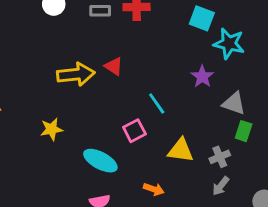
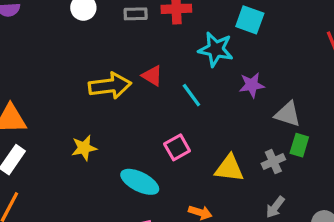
cyan star: (229, 44) -> (216, 49), moved
purple star: (202, 77) -> (252, 85), turned 30
cyan line: (157, 103) -> (191, 95), moved
gray cross: (220, 157) -> (273, 162), moved

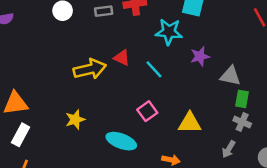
gray cross: (273, 162) -> (242, 122), moved, turned -36

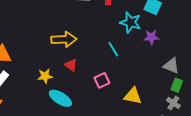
purple star: (200, 56) -> (151, 37), moved
red triangle: (122, 58) -> (71, 65), moved
cyan ellipse: (121, 141) -> (60, 98), moved

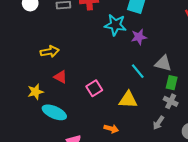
yellow arrow: (64, 39) -> (50, 52), size x0.7
cyan line: (113, 49) -> (138, 71), moved

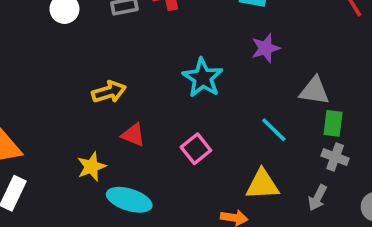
cyan star: (115, 25) -> (203, 78), moved, turned 30
cyan line: (138, 71) -> (274, 130), moved
yellow triangle: (128, 100) -> (262, 185), moved

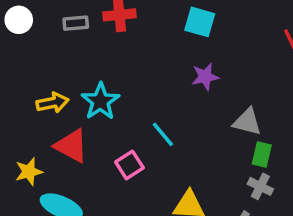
cyan star: (203, 78) -> (100, 101), moved
cyan line: (274, 130) -> (163, 134), moved
red triangle: (133, 135) -> (71, 146), size x1.5

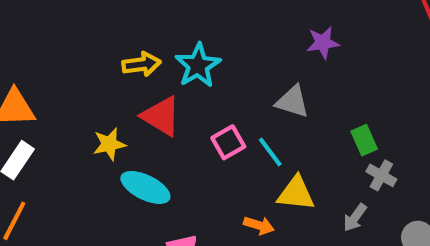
gray triangle: (247, 122) -> (292, 102), moved
cyan line: (163, 134) -> (270, 152), moved
green rectangle: (262, 154) -> (364, 140), moved, turned -40

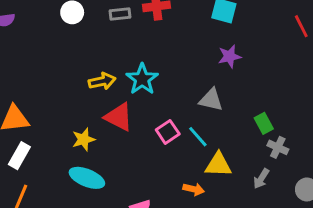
cyan ellipse: (145, 187) -> (87, 178), moved

